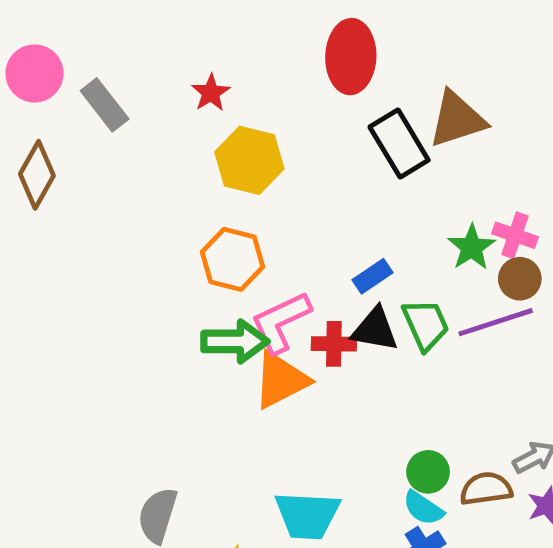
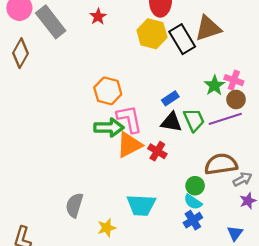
gray rectangle: (105, 105) -> (51, 22), size x1.4
yellow hexagon: (249, 160) -> (152, 34), moved
pink L-shape: (281, 322) -> (129, 119), turned 104
red cross: (334, 344) -> (157, 151), moved, turned 30
brown semicircle: (486, 489) -> (221, 164), moved, size x1.4

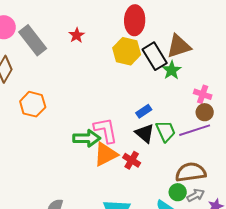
green star: (214, 85) -> (172, 70), moved
orange hexagon: (108, 91) -> (33, 104), moved
black triangle: (171, 122) -> (145, 133), turned 30
gray arrow: (242, 179) -> (196, 195), moved
green circle: (195, 186) -> (178, 192), moved

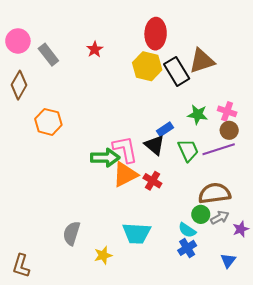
gray rectangle: (33, 40) -> (48, 55), size x0.7
green star: (172, 70) -> (198, 115), moved, turned -30
black triangle: (145, 133) -> (155, 145), moved

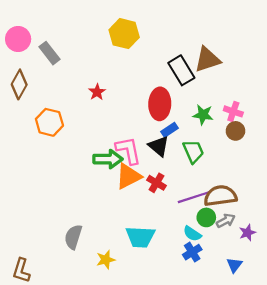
red ellipse: (156, 34) -> (160, 104), moved
red star: (95, 49) -> (97, 92), moved
yellow hexagon: (147, 66) -> (124, 34), moved
purple line: (219, 149) -> (194, 197), moved

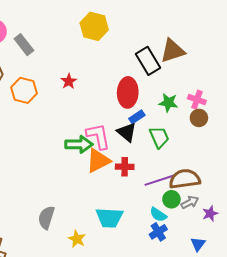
orange hexagon: (49, 122) -> (24, 90), moved
red cross: (157, 183) -> (125, 167), turned -30
yellow star: (106, 260) -> (77, 239), turned -30

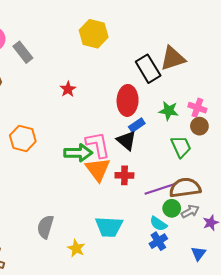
orange hexagon: (24, 90) -> (23, 138), moved
green trapezoid: (159, 137) -> (181, 147), moved
orange triangle: (98, 161) -> (98, 169), turned -40

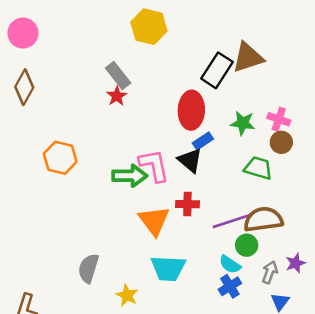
gray rectangle: (23, 52) -> (118, 75), moved
black rectangle: (148, 69) -> (217, 70), turned 64
green trapezoid: (181, 147) -> (258, 168), turned -50
orange triangle: (98, 169) -> (154, 221), moved
gray arrow: (190, 211) -> (270, 272), moved, turned -42

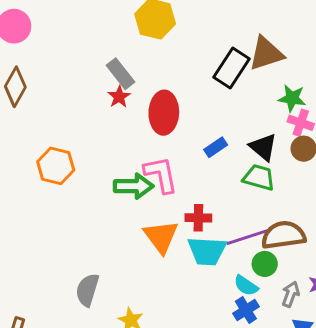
red ellipse: (191, 110) -> (164, 113), moved
green star: (243, 123) -> (292, 98), moved
black triangle: (190, 160) -> (263, 147), moved
green trapezoid: (258, 168) -> (259, 177), moved
cyan trapezoid: (168, 268) -> (207, 251), moved

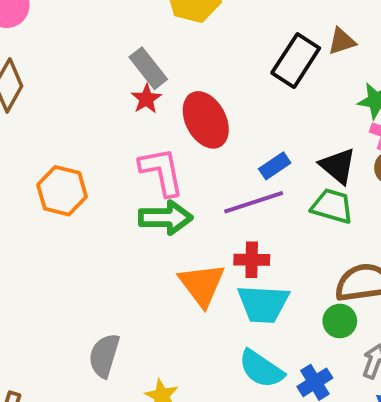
brown triangle: (266, 54) -> (342, 41), size x0.6
red ellipse: (164, 113) -> (206, 120), turned -30
pink L-shape: (161, 175) -> (162, 172), moved
purple line: (249, 237) -> (254, 202), moved
cyan semicircle: (246, 286) -> (261, 369), moved, size x1.4

